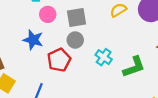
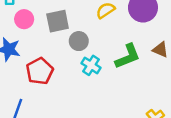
gray circle: (75, 40) -> (79, 41), moved
green L-shape: (134, 67) -> (128, 56), moved

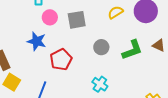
gray circle: (79, 41) -> (101, 47), moved
cyan cross: (91, 65) -> (100, 84), moved

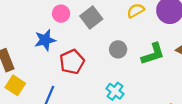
gray square: (77, 20) -> (91, 17), turned -30
blue star: (37, 41) -> (45, 40), turned -30

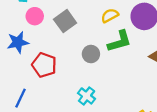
green L-shape: (153, 54) -> (119, 41), moved
red pentagon: (72, 62) -> (44, 65), turned -30

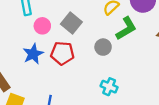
red pentagon: (44, 65) -> (62, 53), moved

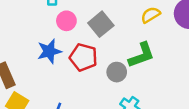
green L-shape: (126, 28) -> (142, 55), moved
gray circle: (103, 47) -> (117, 72), moved

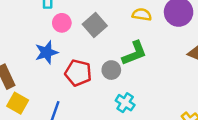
yellow semicircle: (151, 15) -> (142, 15), turned 42
red pentagon: (83, 57) -> (78, 73), moved

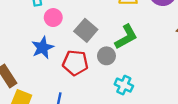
gray square: (95, 25) -> (86, 30), moved

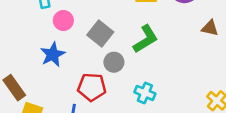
gray circle: (106, 56) -> (114, 62), moved
red pentagon: (75, 63) -> (92, 87), moved

